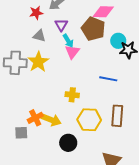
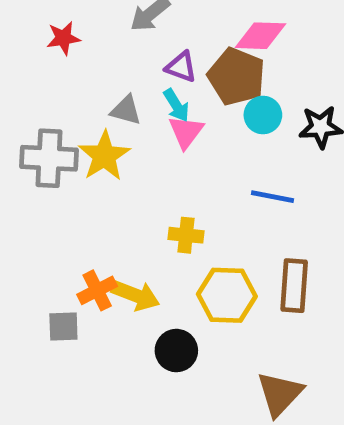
red star: (36, 13) -> (63, 38), moved
purple triangle: (61, 25) -> (181, 67), moved, turned -40
gray triangle: (39, 36) -> (126, 110), moved
cyan circle: (118, 41) -> (263, 115), moved

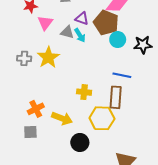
gray triangle: (126, 110) -> (67, 32), moved
pink triangle: (186, 132) -> (45, 23), moved
gray cross: (49, 158) -> (24, 58), size x0.6
brown rectangle: (294, 286) -> (116, 97), moved
orange cross: (97, 290) -> (36, 109), moved

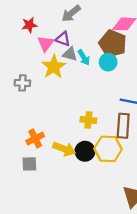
purple triangle: (82, 19) -> (63, 39), moved
cyan circle: (118, 40) -> (108, 62), moved
yellow star: (48, 57) -> (54, 67), moved
black circle: (80, 142) -> (85, 151), moved

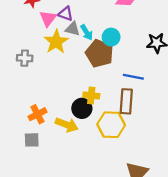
brown pentagon: (113, 44) -> (99, 53), moved
black circle: (85, 151) -> (82, 108), moved

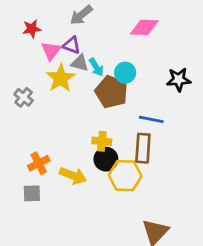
gray cross: (25, 58) -> (24, 97), turned 35
black circle: (82, 108) -> (106, 159), moved

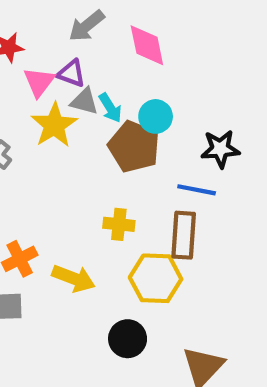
pink diamond: (144, 27) -> (147, 45), moved, turned 76
black star: (179, 80) -> (220, 149), moved
black circle: (106, 159) -> (128, 339), moved

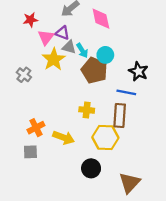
black star: (220, 149) -> (138, 71), turned 30

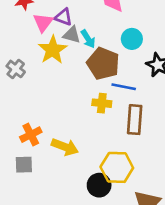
cyan circle: (105, 55) -> (132, 39), moved
blue line: (126, 92) -> (124, 87), moved
yellow cross: (87, 110) -> (102, 103), moved
yellow hexagon: (105, 138) -> (117, 167), moved

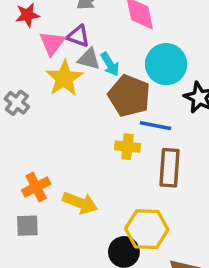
cyan circle: (132, 39) -> (166, 64), size x1.5

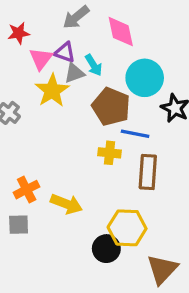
gray triangle: (89, 59) -> (74, 73), turned -35
cyan arrow: (110, 64) -> (94, 65), moved

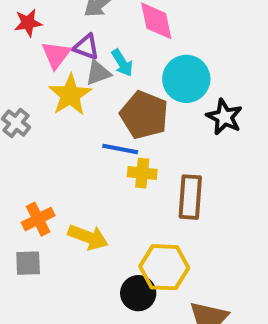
blue line: (135, 134) -> (120, 149), moved

